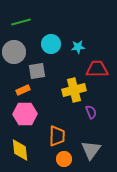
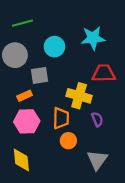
cyan star: (78, 47) -> (93, 38), moved, size x1.6
yellow cross: (74, 90) -> (79, 96), turned 30
orange trapezoid: (57, 136) -> (61, 118), moved
orange circle: (64, 159) -> (68, 141), moved

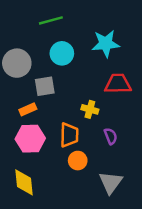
green line: (22, 23) -> (51, 20), moved
yellow cross: (79, 96) -> (90, 109), size x0.6

